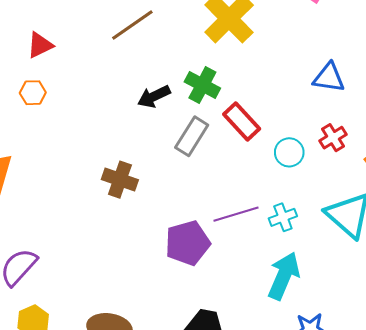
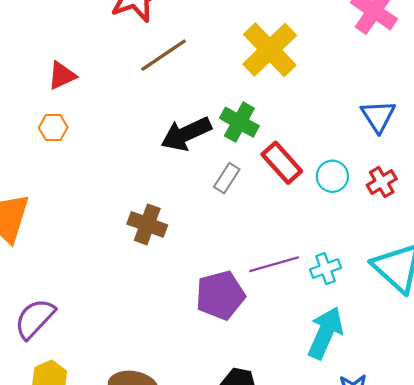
blue triangle: (329, 78) -> (378, 116), turned 48
black arrow: (154, 96) -> (186, 134), size x1.4
gray rectangle: (192, 136) -> (227, 178), size x0.7
cyan circle: (289, 152) -> (332, 176), moved

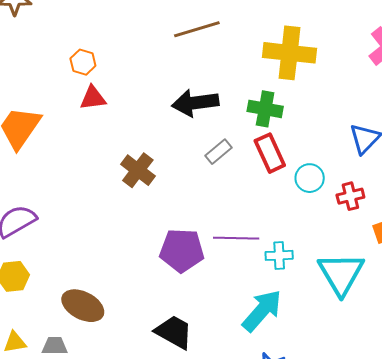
yellow cross: (270, 50) -> (289, 53), turned 33
red triangle: (62, 76) -> (93, 98), moved
green cross: (239, 122) -> (265, 109), moved, turned -36

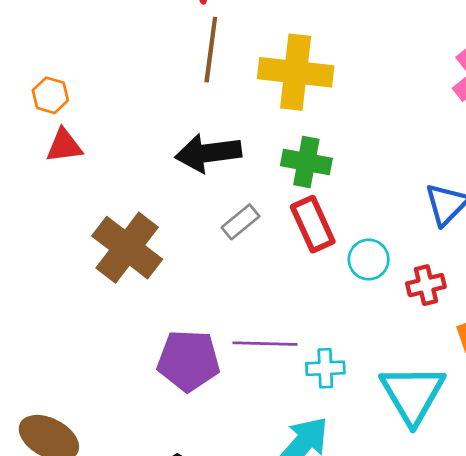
brown line: (197, 29) -> (211, 50), turned -66
yellow cross: (289, 53) -> (296, 72), moved
brown cross: (138, 170) -> (127, 248), size x1.4

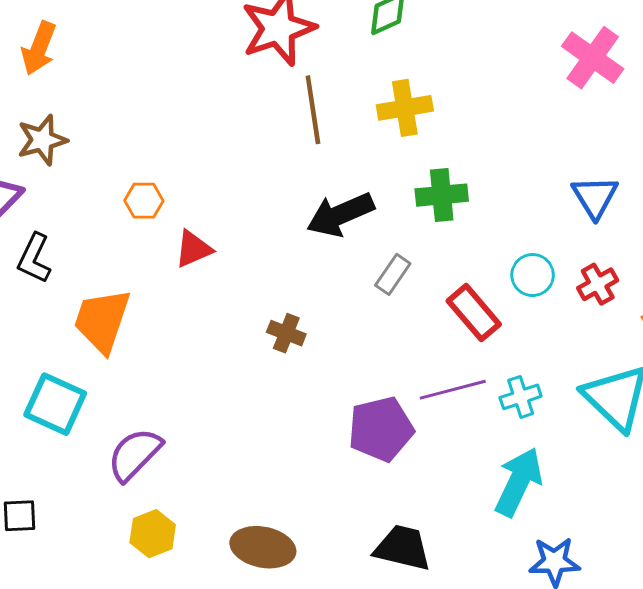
yellow cross: (296, 72) -> (405, 108), size x0.7
orange hexagon: (50, 95) -> (144, 201), moved
red rectangle: (313, 224) -> (474, 313), moved
brown cross: (127, 248) -> (286, 333), size x0.5

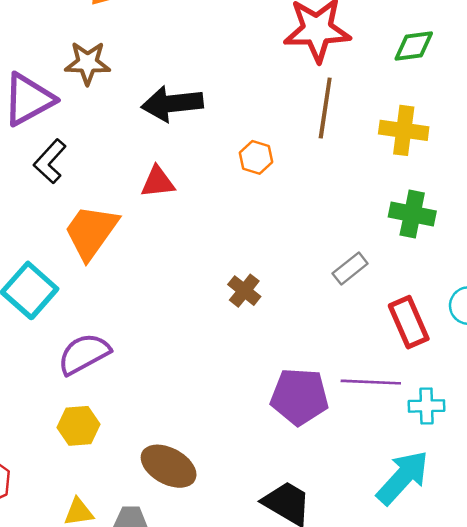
orange hexagon: (144, 201) -> (256, 157), moved
black arrow: (340, 215) -> (172, 104), moved
red triangle: (193, 249) -> (158, 182), moved

